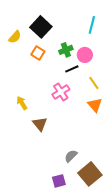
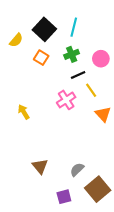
cyan line: (92, 25) -> (74, 27), moved
pink circle: (85, 55) -> (101, 59), moved
yellow line: (94, 83) -> (91, 90), moved
brown triangle: (40, 124) -> (40, 166), moved

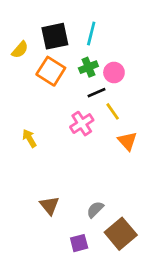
black square: (44, 29) -> (55, 36), turned 35
orange square: (41, 58) -> (51, 71), size x1.5
pink circle: (101, 59) -> (114, 72), moved

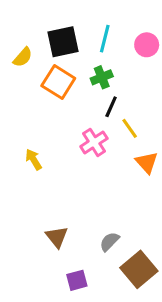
pink circle: (114, 72) -> (147, 45), moved
black line: (97, 93) -> (111, 107), turned -42
purple square: (79, 243) -> (77, 280), moved

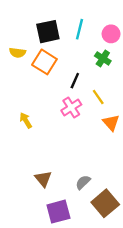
yellow semicircle: (23, 57) -> (18, 53), moved, turned 56
green cross: (102, 77) -> (103, 58), moved, turned -35
black line: (111, 107) -> (75, 81), moved
purple square: (77, 280) -> (58, 212), size x1.5

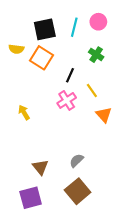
pink circle: (111, 34) -> (98, 22), moved
gray semicircle: (83, 182) -> (76, 161), moved
brown square: (105, 203) -> (78, 191), moved
purple square: (58, 212) -> (31, 198), moved

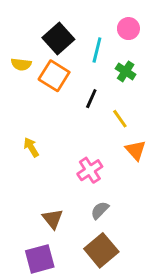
cyan line: (74, 27) -> (97, 50), moved
black square: (45, 29) -> (58, 39), turned -30
pink cross: (67, 100) -> (90, 170), moved

